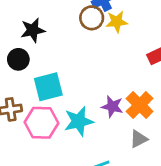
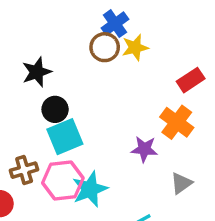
black circle: (18, 59) -> (55, 109), moved
orange cross: (140, 105) -> (177, 122), moved
cyan star: (79, 121) -> (90, 189), moved

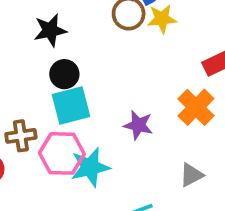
purple star: (144, 149) -> (138, 125), moved

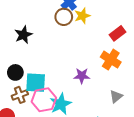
black circle: (64, 74) -> (15, 72), moved
cyan square: (71, 106) -> (36, 83), moved, turned 30

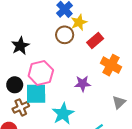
brown circle: (64, 17) -> (65, 35), moved
red rectangle: (117, 33) -> (95, 41), moved
pink hexagon: (44, 100) -> (41, 73), moved

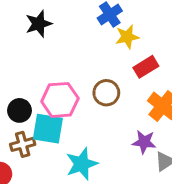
brown circle: (65, 35) -> (106, 93), moved
black star: (20, 46) -> (39, 24), moved
purple star: (83, 84) -> (144, 142), moved

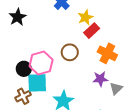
yellow star: (127, 37) -> (85, 17), moved
black circle: (19, 110) -> (24, 69), moved

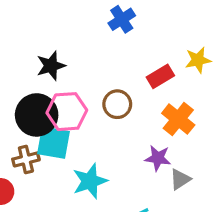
black star: (18, 17) -> (51, 66), moved
yellow star: (85, 17) -> (198, 60), moved
black circle: (24, 69) -> (37, 115), size x1.6

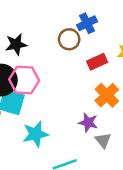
blue cross: (122, 19) -> (87, 23), moved
brown circle: (117, 104) -> (69, 39), moved
gray triangle: (180, 179) -> (103, 140), turned -42

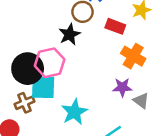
black star: (16, 44) -> (70, 34), moved
red rectangle: (97, 62) -> (115, 26), turned 60

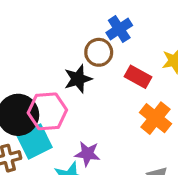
cyan square: (43, 87) -> (35, 142), turned -36
purple star: (122, 87) -> (87, 154), moved

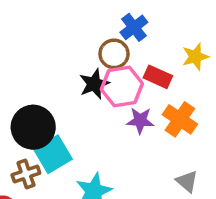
pink hexagon: (47, 111) -> (122, 86), moved
purple star: (87, 154) -> (140, 121), moved

